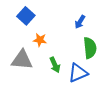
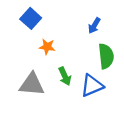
gray triangle: (22, 60) -> (32, 84), moved

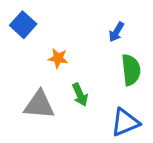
blue square: (31, 18) -> (23, 25), moved
blue triangle: (92, 86) -> (125, 122), moved

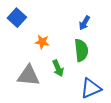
green semicircle: (131, 70) -> (81, 50), moved

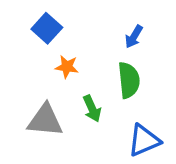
blue square: (17, 18) -> (47, 28), moved

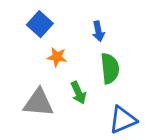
blue arrow: (134, 37) -> (98, 31), moved, turned -42

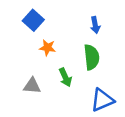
blue arrow: (98, 31) -> (95, 25), moved
gray triangle: (38, 103) -> (32, 86), size x0.7

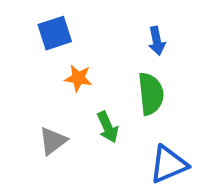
blue square: (33, 20) -> (55, 33), turned 30
gray triangle: (32, 86) -> (53, 141), turned -42

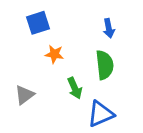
gray triangle: (53, 141) -> (24, 95), moved
blue triangle: (168, 164) -> (101, 114), moved

